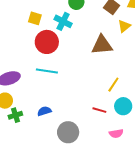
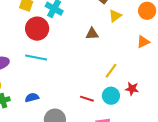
brown triangle: (102, 45) -> (92, 34), size x0.6
yellow line: (113, 85) -> (111, 71), moved

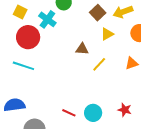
yellow line: (111, 71) -> (99, 64), moved
red star: (132, 89) -> (125, 110), moved
blue semicircle: (32, 98) -> (14, 105), size x1.5

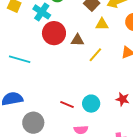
yellow triangle: (107, 34) -> (102, 24), turned 32
red circle: (28, 37) -> (54, 33), moved

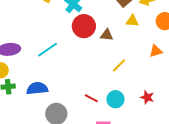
yellow line: (95, 55) -> (119, 65), moved
cyan line: (20, 59) -> (48, 50), turned -55

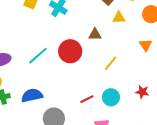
red circle: (84, 26) -> (70, 51), moved
orange triangle: (156, 51) -> (146, 45), turned -40
red line: (91, 98) -> (87, 99), turned -48

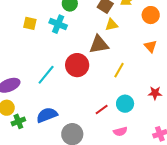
yellow triangle: (119, 18) -> (112, 25), moved
brown triangle: (95, 34) -> (99, 44), size x1.5

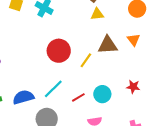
brown triangle: (99, 44) -> (108, 45), moved
yellow line: (119, 70) -> (86, 60), moved
cyan line: (46, 75) -> (53, 89), moved

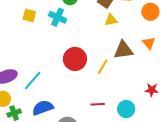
cyan line: (53, 89) -> (33, 80), moved
cyan circle: (102, 94) -> (126, 109), moved
red line: (78, 97) -> (98, 104), turned 32

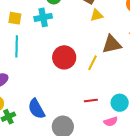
cyan cross: (58, 17) -> (43, 17), turned -30
cyan line: (33, 80) -> (17, 46), moved, turned -35
blue semicircle: (43, 108) -> (36, 109), turned -95

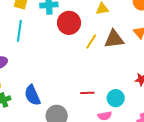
red circle: (64, 57) -> (69, 23), moved
yellow line: (92, 63) -> (91, 42), moved

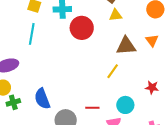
yellow line: (91, 42) -> (113, 71), moved
red line: (87, 93) -> (92, 108), moved

